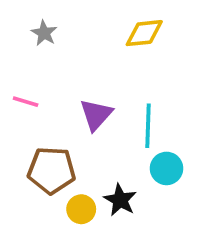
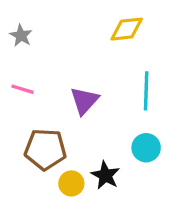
gray star: (44, 33) -> (21, 36), moved
cyan line: (148, 126) -> (146, 91), moved

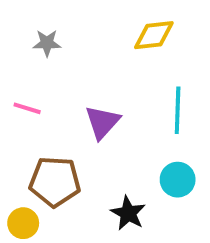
gray star: (21, 36) -> (47, 43), moved, turned -30
yellow circle: (71, 183) -> (23, 223), moved

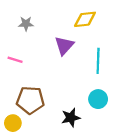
purple triangle: (102, 122) -> (64, 46), moved
black star: (128, 213) -> (71, 118), turned 30

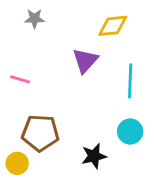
gray star: (26, 24) -> (35, 19), moved

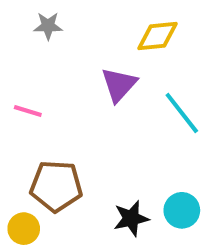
cyan line: (130, 81) -> (182, 113), turned -40
cyan circle: (130, 131) -> (182, 210), moved

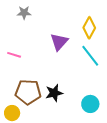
yellow diamond: (158, 36) -> (89, 28), moved, turned -55
black star: (131, 218) -> (54, 93), moved

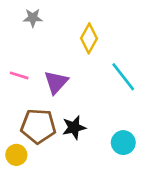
yellow diamond: (89, 28) -> (89, 38), moved
purple triangle: (59, 42) -> (56, 82), moved

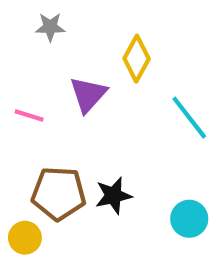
purple triangle: (56, 82) -> (88, 94), moved

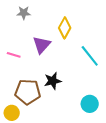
black star: (113, 196) -> (53, 81), moved

